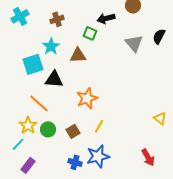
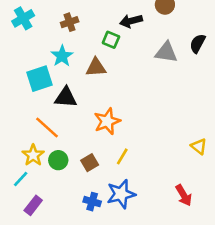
gray triangle: (134, 43) -> (166, 52), turned -42

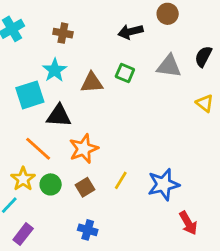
brown cross: (70, 22) -> (63, 33), turned 30
green square: (111, 40) -> (125, 73), moved
orange star: (107, 121) -> (84, 149), moved
yellow triangle: (199, 146) -> (205, 103), moved
blue star: (121, 194) -> (163, 184), moved

